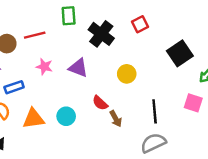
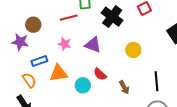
red line: (35, 35) -> (69, 18), moved
red semicircle: (100, 103) -> (100, 74), moved
orange triangle: (33, 119) -> (59, 73), moved

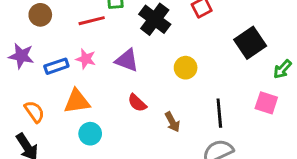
brown circle: (33, 25) -> (40, 15), moved
blue rectangle: (39, 61) -> (56, 66), moved
cyan circle: (83, 85) -> (90, 134), moved

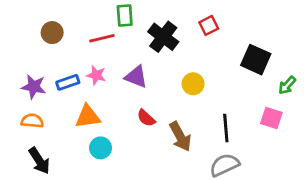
black square: (250, 43) -> (256, 60), turned -32
purple star: (21, 56) -> (34, 87), moved
orange semicircle: (34, 112) -> (32, 121), moved, turned -50
brown arrow: (172, 122) -> (180, 137), size x1.5

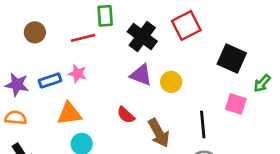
red square: (209, 25) -> (186, 25), size x1.5
purple triangle: (136, 77) -> (141, 75), moved
pink square: (271, 118) -> (236, 104), moved

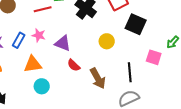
black square: (232, 59) -> (136, 24), moved
purple triangle: (141, 75) -> (63, 43), moved
blue rectangle: (50, 81) -> (19, 40), turned -42

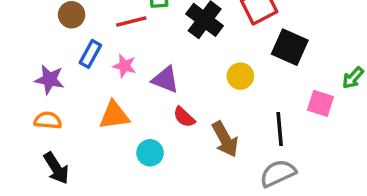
blue rectangle: (19, 40) -> (90, 54), moved
cyan circle: (42, 86) -> (150, 153), moved

